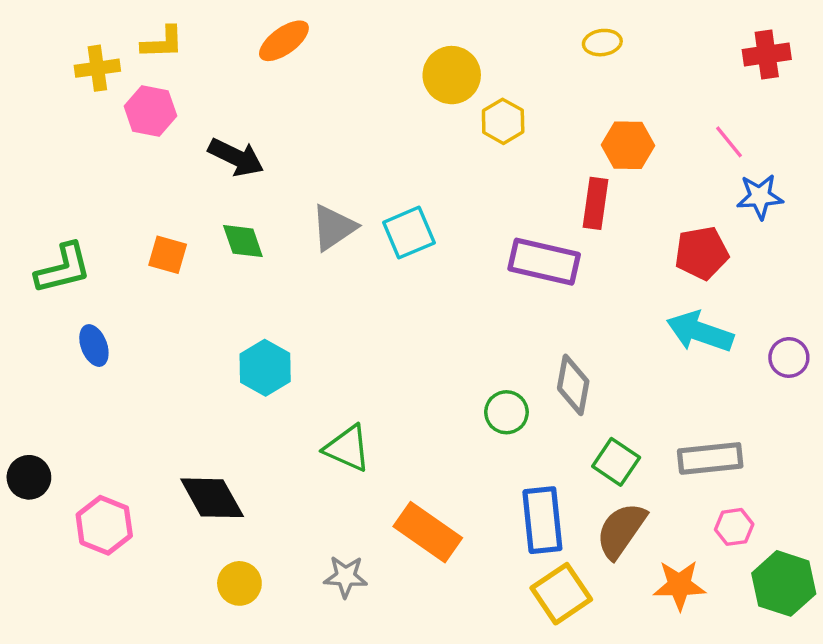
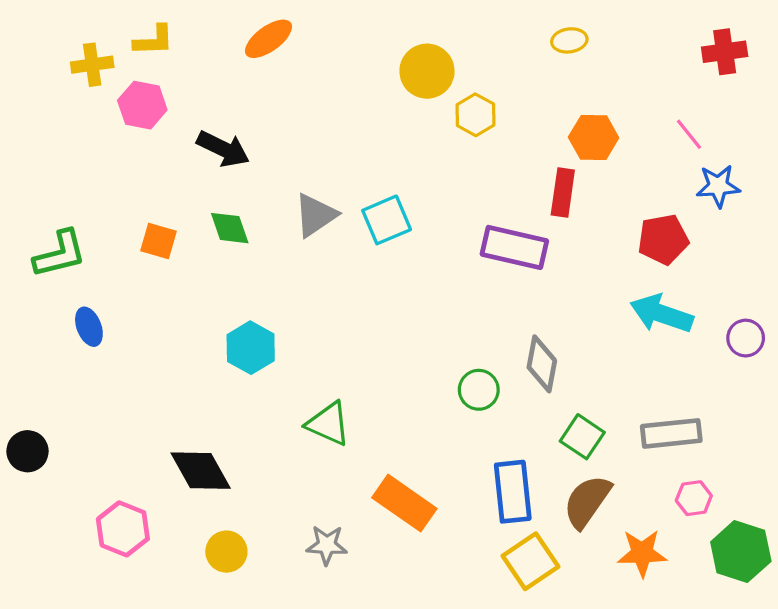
pink hexagon: (104, 525) -> (123, 529), moved

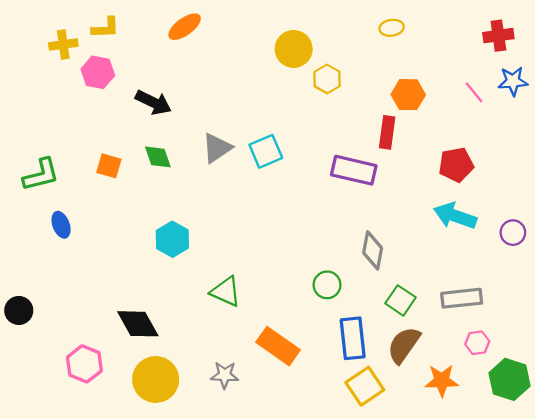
blue star: (718, 186) -> (513, 81), moved
green circle: (479, 390) -> (327, 285), moved
yellow circle: (226, 552) -> (156, 379), size x1.6

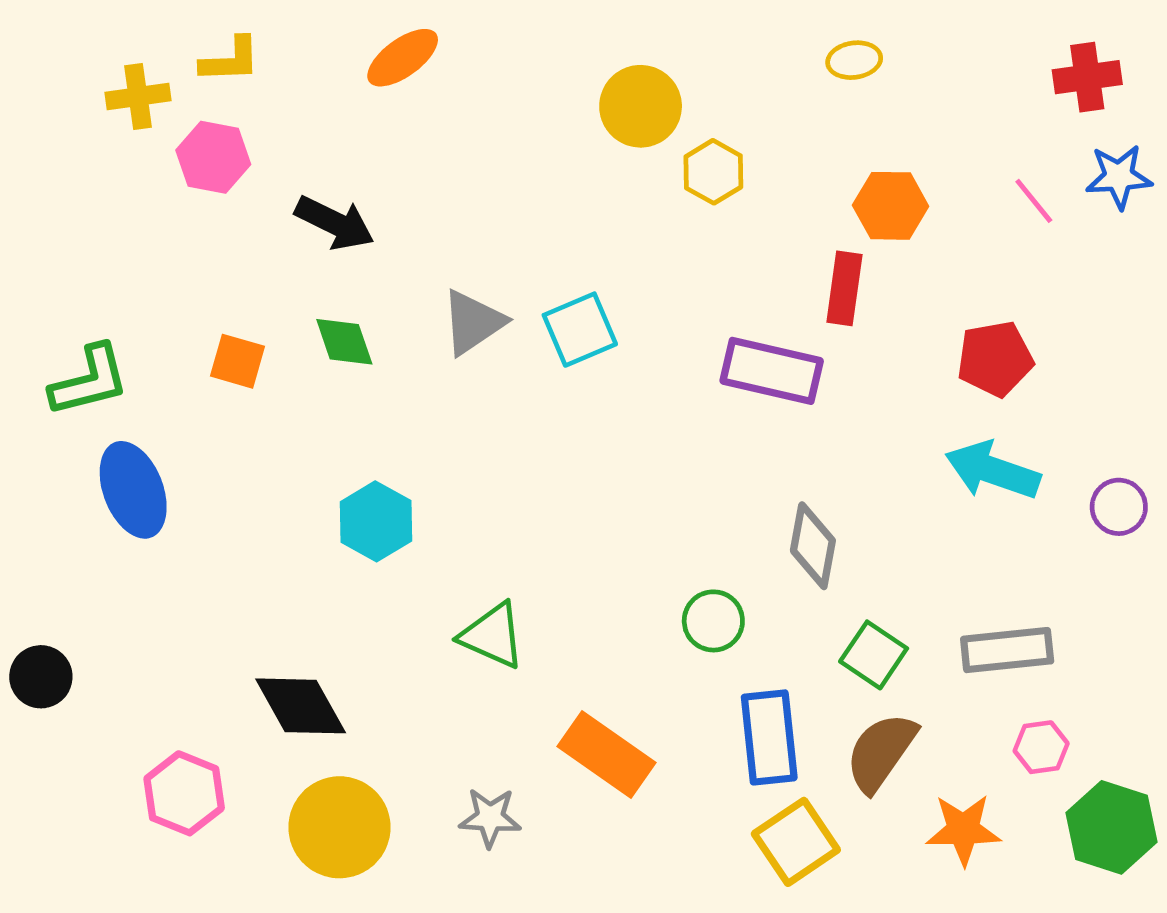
blue ellipse: (61, 225) -> (133, 490), size x1.6

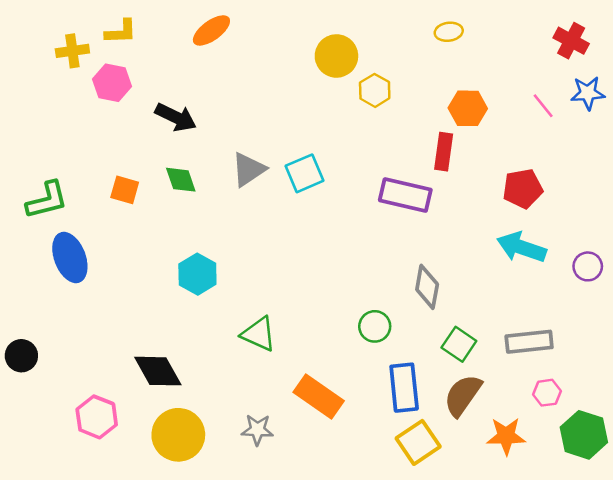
red cross: (1087, 77) -> (571, 41), turned 36

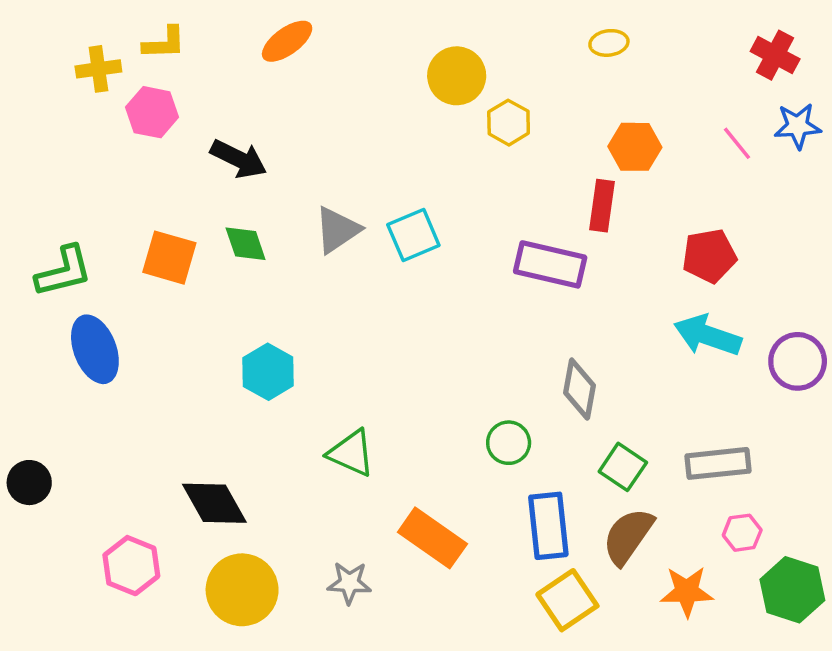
orange square: (125, 190) -> (169, 258), size x1.4
purple circle: (588, 266) -> (798, 361), size x1.4

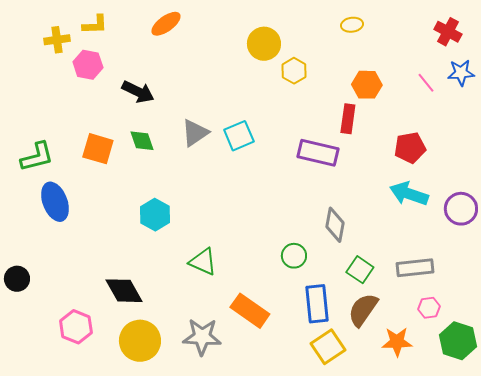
gray star: (349, 583) -> (202, 337), size x1.5

